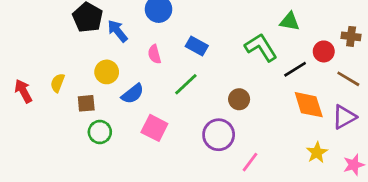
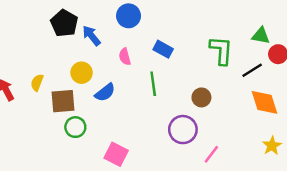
green triangle: (290, 21) -> (261, 36), moved
green L-shape: (261, 47) -> (221, 50), turned 36
green line: (186, 84) -> (153, 84), turned -55
brown square: (86, 103) -> (63, 101), size x1.5
pink square: (154, 128) -> (116, 154), moved

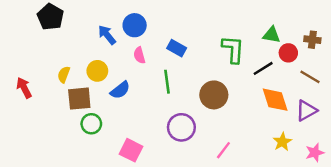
blue circle: (129, 16) -> (135, 25), moved
black pentagon: (64, 23) -> (50, 17), moved
yellow semicircle: (37, 83) -> (64, 74), moved
brown circle: (201, 97) -> (214, 95), size x1.5
purple circle: (183, 130) -> (181, 127), moved

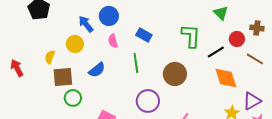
green triangle: (272, 35) -> (221, 13), moved, turned 35
yellow circle: (97, 71) -> (75, 44), moved
purple triangle: (306, 111) -> (252, 101), moved

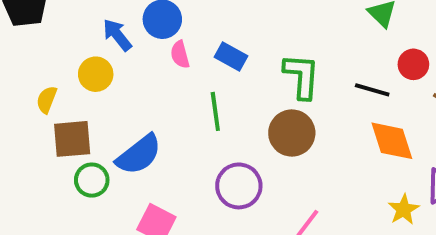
green L-shape: (191, 36) -> (302, 76), moved
pink semicircle: (113, 41) -> (180, 55), moved
black line: (216, 52) -> (372, 90), turned 48
blue semicircle: (97, 70) -> (139, 155), moved, size x1.4

